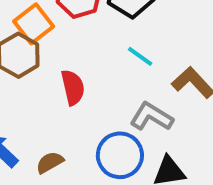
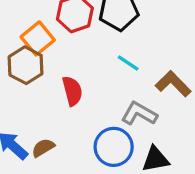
brown semicircle: (50, 162) -> (43, 148), moved

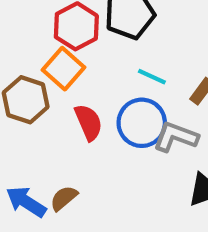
orange square: (38, 38) -> (63, 69), moved
blue circle: (114, 147) -> (142, 123), moved

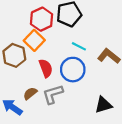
gray L-shape: (176, 137) -> (53, 94), moved, turned -40
brown semicircle: (64, 198) -> (30, 93), moved

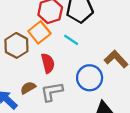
cyan line: (79, 46) -> (71, 40), moved
blue circle: (73, 70) -> (90, 78), moved

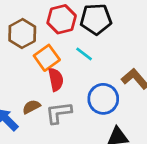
orange square: (39, 32) -> (47, 58), moved
brown hexagon: (16, 45) -> (22, 34), moved

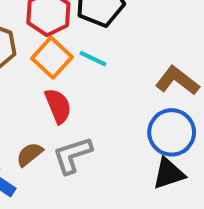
orange square: (47, 58) -> (52, 58), moved
blue circle: (103, 99) -> (172, 132), moved

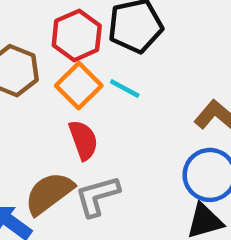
brown semicircle: (30, 154) -> (49, 193), size x1.6

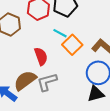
orange square: (79, 86) -> (72, 45), moved

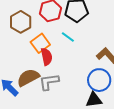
orange square: (72, 45) -> (40, 43), moved

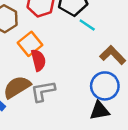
cyan line: (68, 37) -> (87, 25), moved

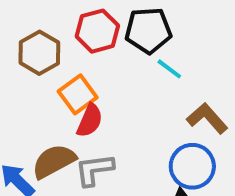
red semicircle: (38, 60) -> (90, 121), turned 35

